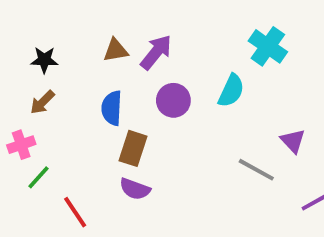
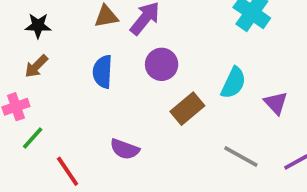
cyan semicircle: (231, 91) -> (233, 83), moved
brown rectangle: (133, 148) -> (187, 109), moved, turned 32
gray line: (256, 170) -> (241, 156), moved

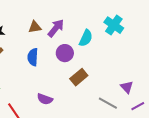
cyan semicircle: (233, 83) -> (86, 38), moved
purple triangle: (276, 103) -> (127, 87), moved

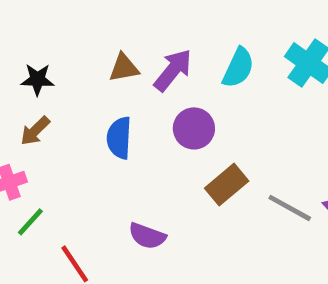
cyan semicircle: (86, 38) -> (238, 68), moved
gray line: (108, 103) -> (290, 208), moved

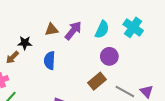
black star: (37, 79) -> (25, 43), moved
purple circle: (194, 128) -> (109, 56), moved

